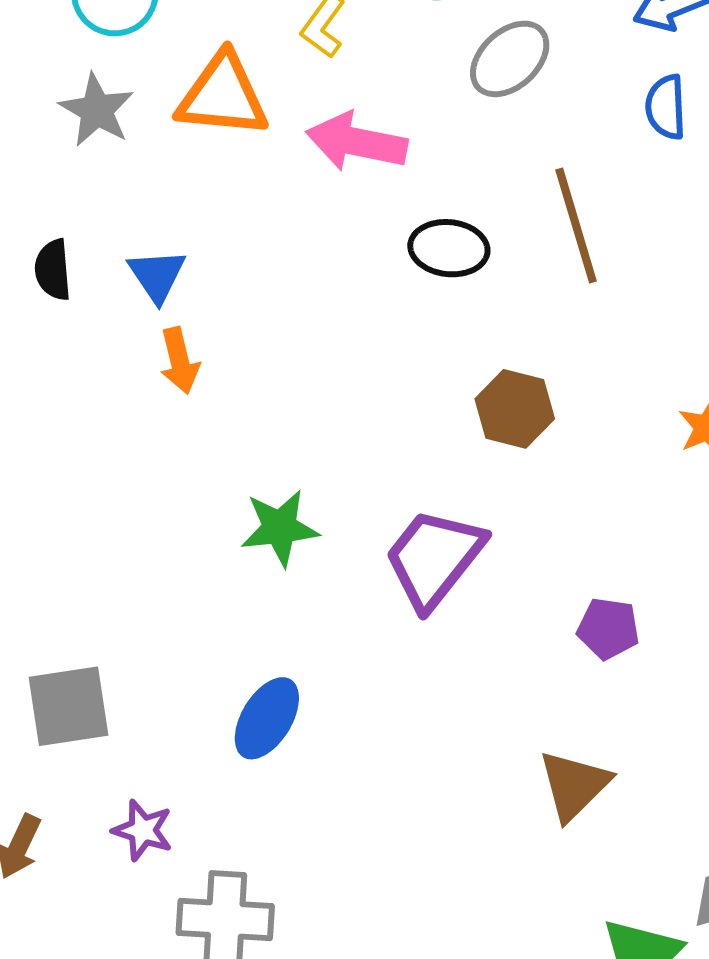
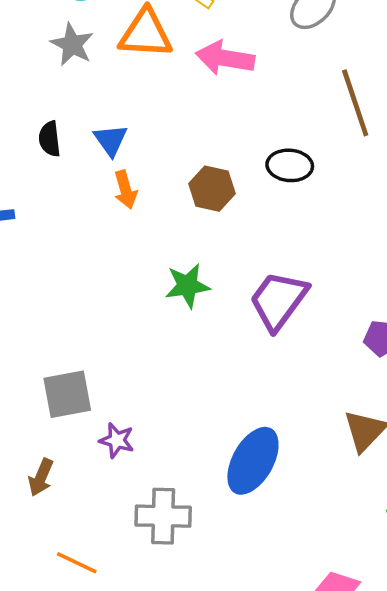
black ellipse: (449, 248) -> (290, 165), moved
brown hexagon: (515, 409) -> (212, 189), moved
blue ellipse: (267, 718) -> (253, 461), moved, size x1.4
purple star: (143, 830) -> (117, 440), moved

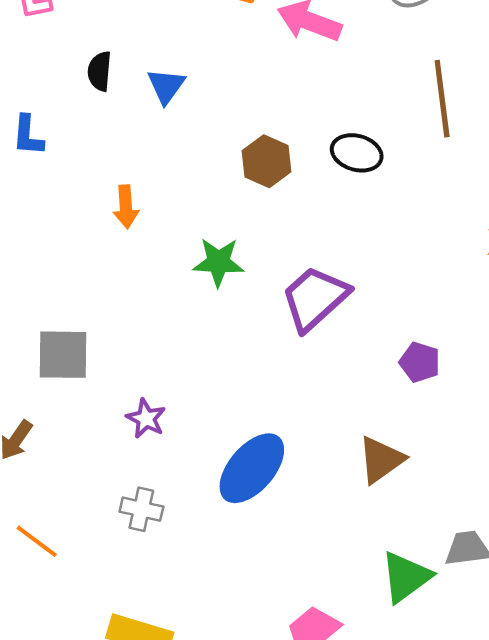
orange arrow: (125, 190) -> (126, 207), moved
purple star: (117, 440) -> (146, 419), moved
gray cross: (163, 516) -> (141, 509), size x0.7

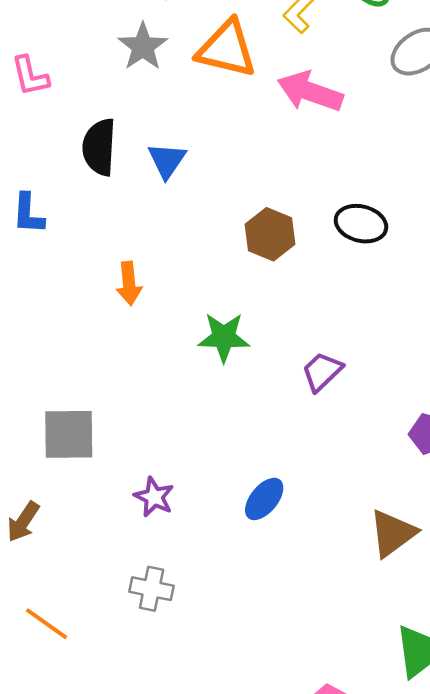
black semicircle: (100, 71) -> (99, 147), size x1.4
purple trapezoid: (315, 298) -> (322, 372), size x0.6
blue ellipse: (252, 468) -> (264, 499), moved, size x0.6

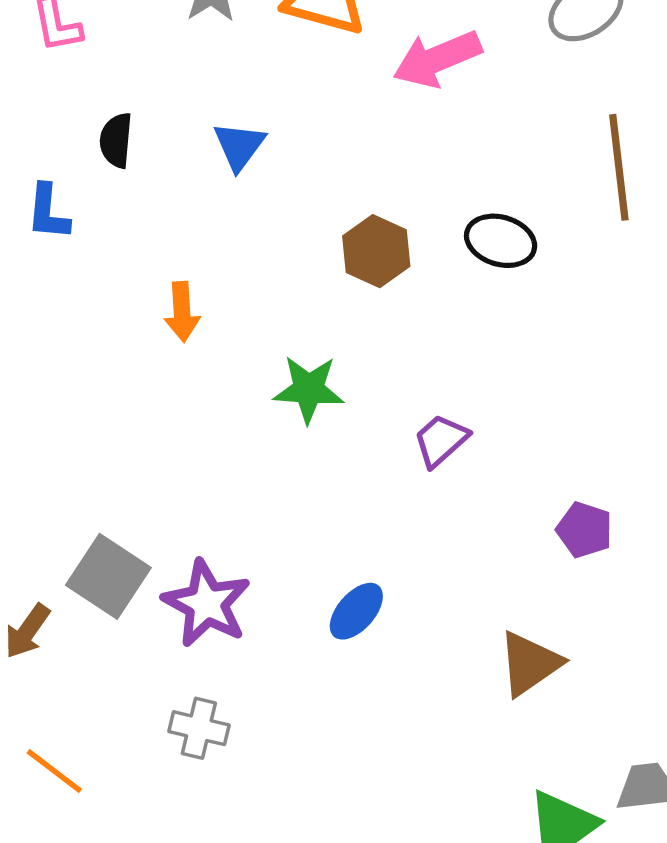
pink arrow: (310, 92) -> (437, 59), turned -44
black semicircle: (99, 147) -> (116, 140), moved, size x0.7
gray square: (69, 434) -> (108, 576), moved, turned 32
purple star: (154, 497) -> (207, 604), size x1.6

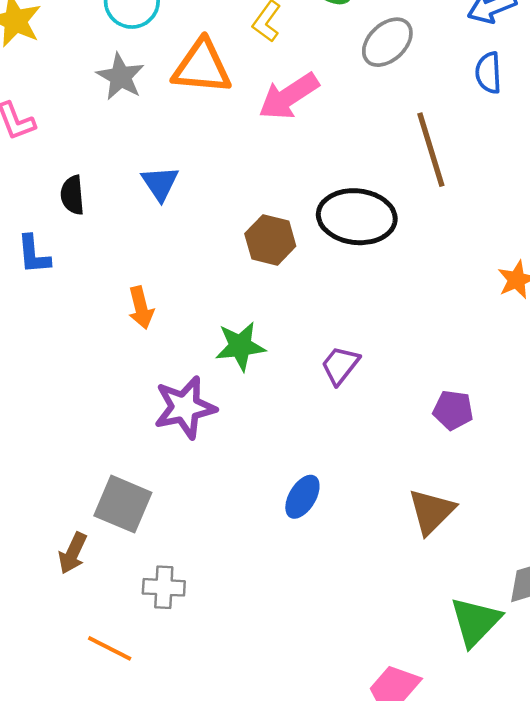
black ellipse: (501, 241) -> (357, 217), size x1.5
purple star: (207, 604) -> (185, 407), moved, turned -30
gray cross: (199, 728) -> (164, 587), moved

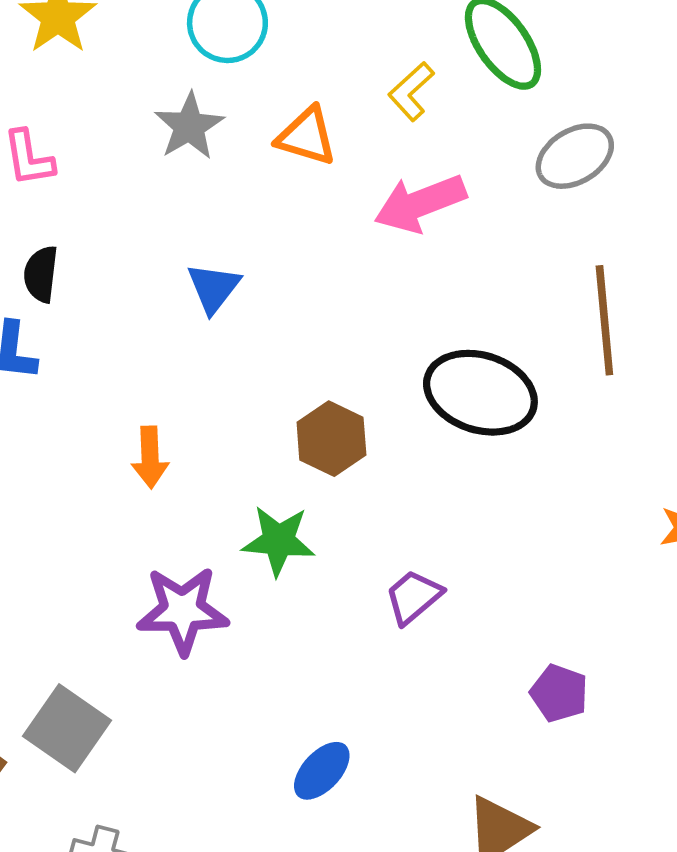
orange triangle: (202, 67) -> (307, 136), size x0.7
black semicircle: (72, 195) -> (41, 274), moved
brown hexagon: (270, 240) -> (331, 439), moved

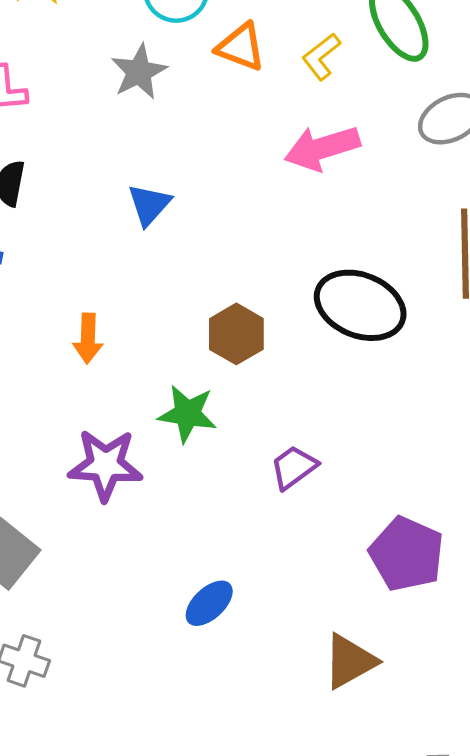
orange triangle: (307, 136) -> (241, 47), moved
purple pentagon: (559, 693) -> (407, 554), size x1.6

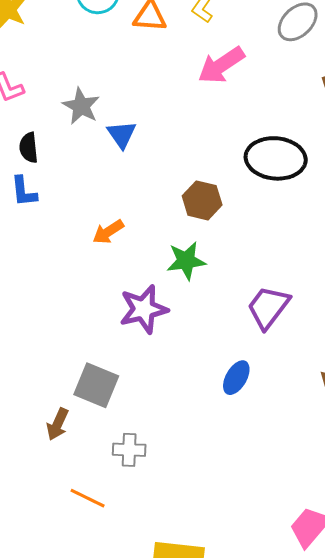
gray star: (139, 72) -> (81, 106), moved
orange arrow: (88, 338) -> (108, 232), turned 72
purple trapezoid: (294, 467) -> (268, 307), moved, size x1.4

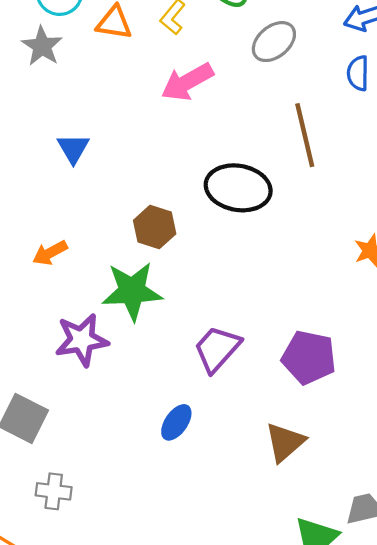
gray star: (81, 106) -> (42, 46), moved
green star: (186, 261) -> (132, 291), size x1.4

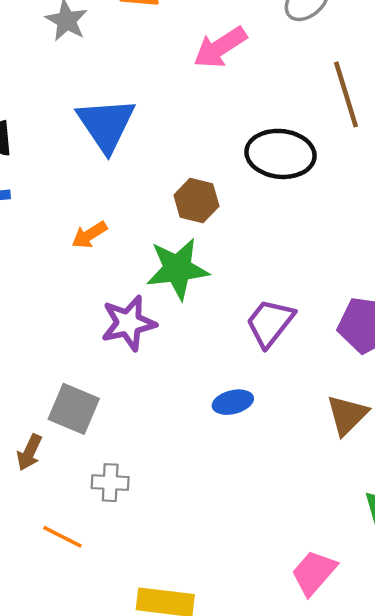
blue triangle: (73, 148) -> (106, 125), size x1.8
blue ellipse: (176, 422) -> (233, 402), turned 45

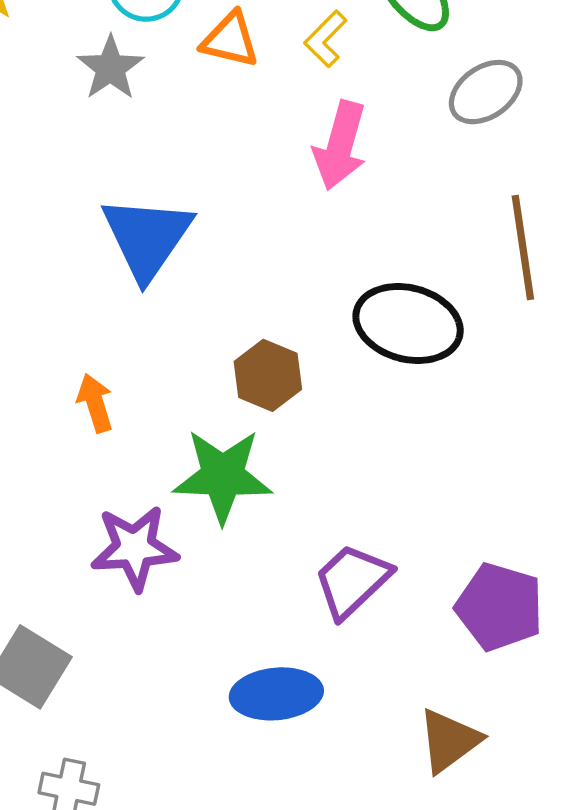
pink arrow: (220, 47) -> (340, 146), turned -50
orange arrow: (89, 235) -> (95, 403), turned 96
blue ellipse: (233, 402) -> (276, 694), size x1.4

